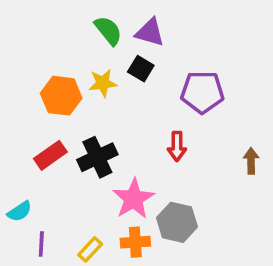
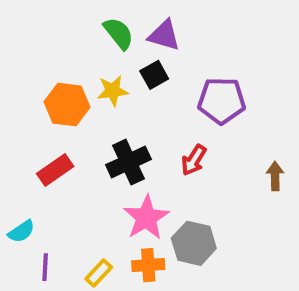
black square: (141, 69) -> (154, 75), turned 30
red arrow: (177, 146) -> (194, 160), turned 32
black cross: (97, 157) -> (128, 162), moved

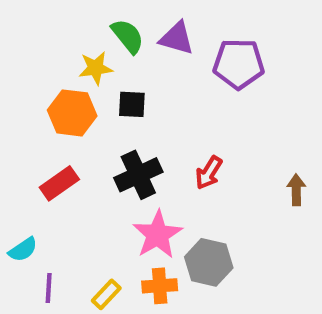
black square: (154, 75) -> (132, 104), moved, turned 32
yellow star: (113, 91) -> (96, 68), moved
purple pentagon: (222, 101) -> (239, 64), moved

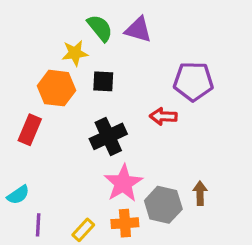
purple pentagon: (239, 64) -> (193, 81), moved
red arrow: (209, 173) -> (163, 116), moved, turned 60
red rectangle: (59, 183) -> (30, 130), moved, turned -32
brown arrow: (296, 190) -> (200, 193), moved

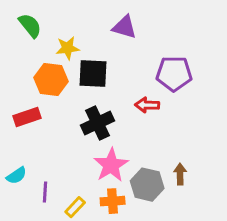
green semicircle: (100, 28) -> (30, 26), moved
black square: (103, 81) -> (93, 74), size x1.5
red rectangle: (30, 130) -> (27, 117), turned 48
purple line: (38, 225) -> (45, 192), moved

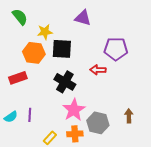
black cross: (98, 123) -> (65, 82), turned -35
brown arrow: (180, 174) -> (129, 116), moved
purple line: (45, 192) -> (30, 115), moved

